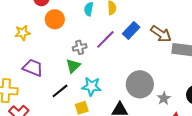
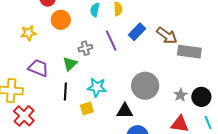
purple line: (105, 39) -> (111, 40), turned -70
green triangle: (73, 66) -> (70, 64), moved
black line: (60, 91) -> (65, 92), turned -48
gray star: (164, 98) -> (180, 95), moved

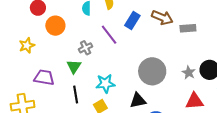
gray rectangle: (189, 52) -> (188, 28), size x0.7

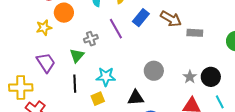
yellow star: (27, 45) -> (44, 28), moved
gray circle: (152, 71) -> (154, 71), size x0.7
purple trapezoid: (44, 77) -> (46, 63), turned 40

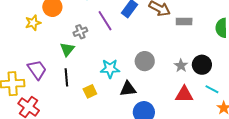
purple trapezoid: (46, 63) -> (37, 70), moved
cyan star: (106, 77) -> (110, 69), moved
cyan line: (220, 102) -> (212, 89), turned -32

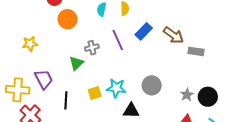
yellow star: (33, 23) -> (30, 44), moved
black line: (66, 77) -> (66, 100), moved
yellow square: (90, 91) -> (95, 93), moved

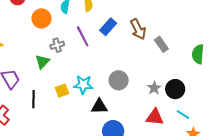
orange circle: (67, 19) -> (41, 18), moved
brown arrow: (173, 35) -> (138, 29), turned 30
gray rectangle: (196, 51) -> (161, 44), turned 49

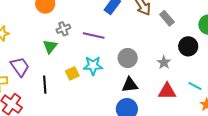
purple line: (83, 36) -> (94, 35), moved, turned -45
black circle: (175, 89) -> (188, 46), moved
black triangle: (99, 106) -> (130, 85), moved

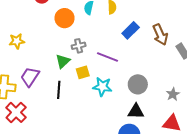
purple trapezoid: (20, 67) -> (30, 77), turned -120
yellow square: (72, 73) -> (83, 72), moved
black line: (45, 85) -> (59, 90), moved

